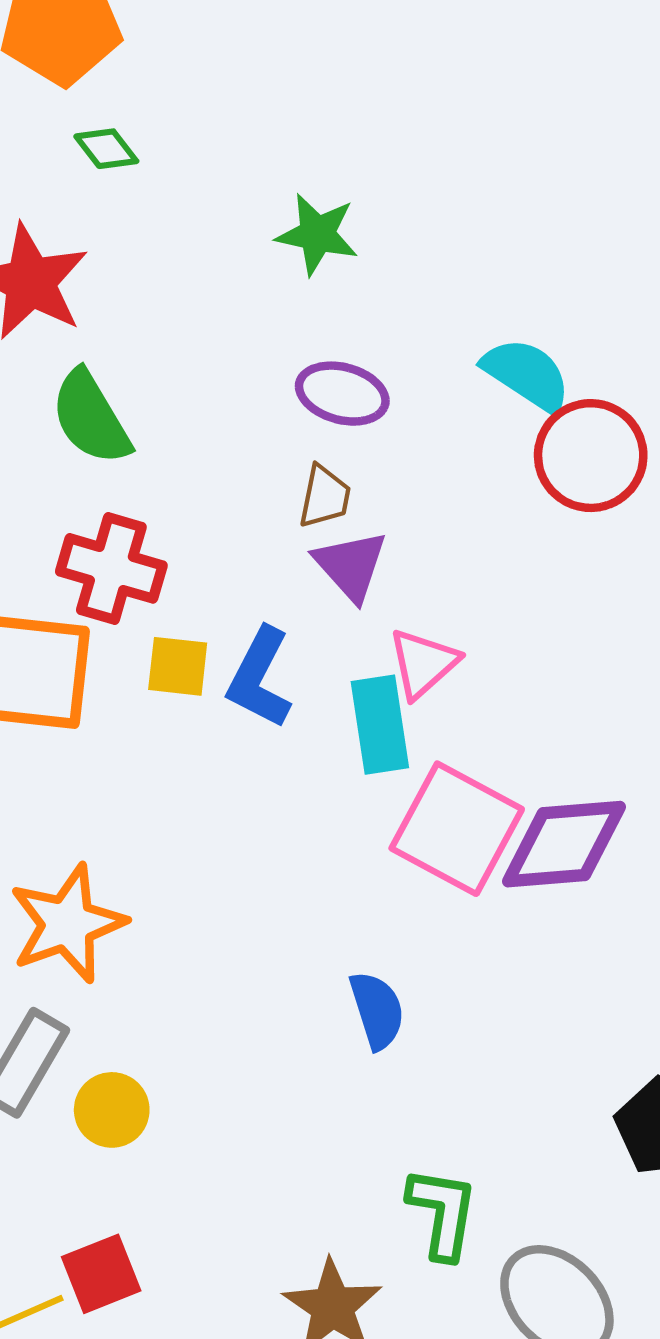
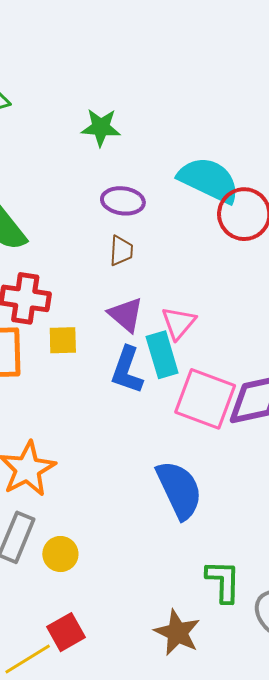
cyan semicircle: (527, 374) -> (209, 180), size x1.4
purple triangle: (351, 566) -> (126, 315), moved
blue L-shape: (260, 678) -> (127, 370), moved
blue semicircle: (377, 1010) -> (179, 490), size x1.6

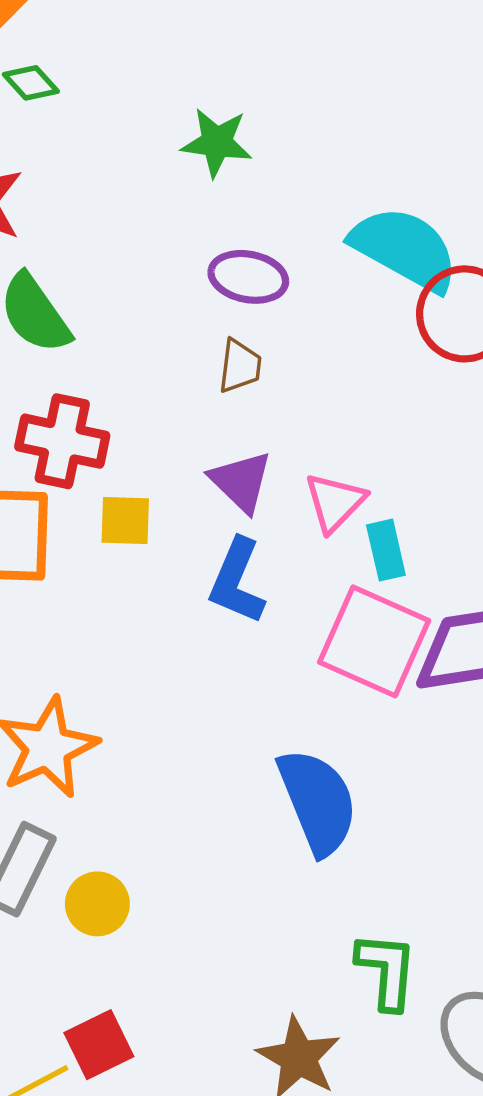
cyan rectangle: (162, 355) -> (386, 550), moved, size x0.7

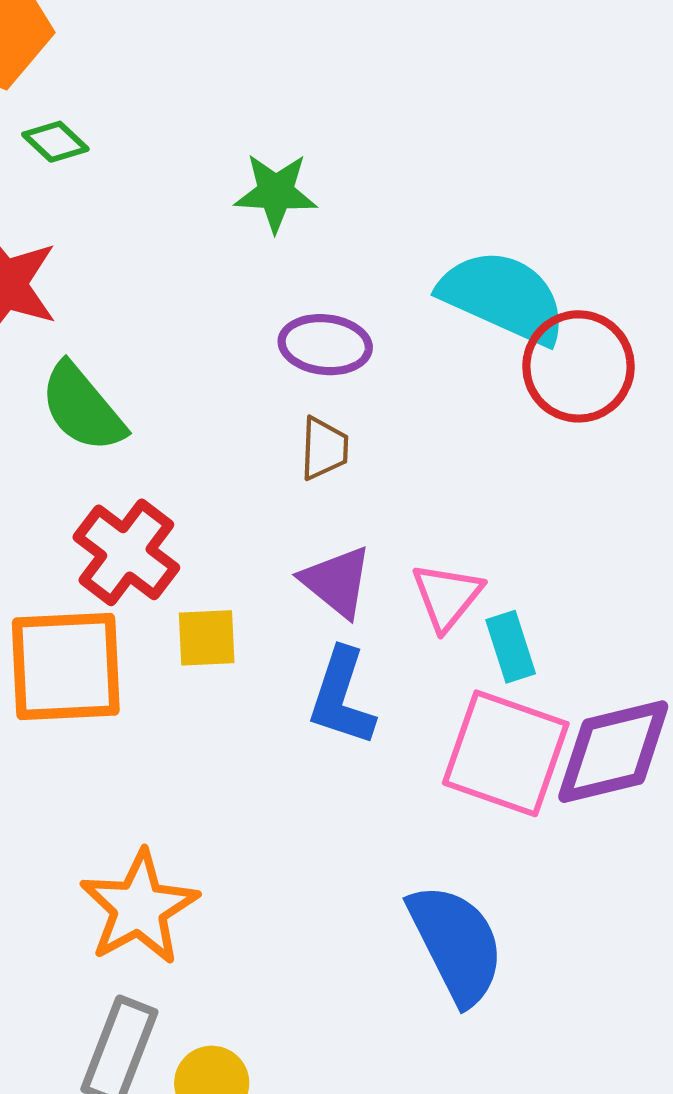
red cross: (62, 441) -> (126, 552), turned 30

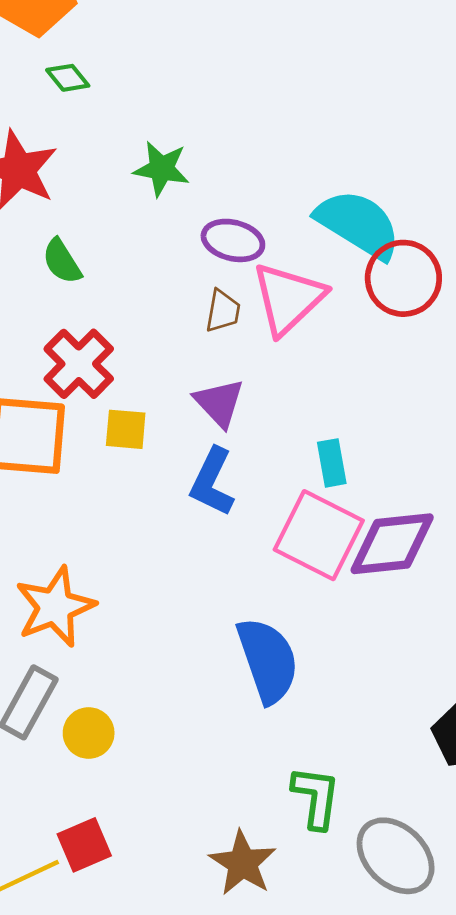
green star: (276, 192) -> (161, 169), moved
green semicircle: (82, 408) -> (62, 261), size x0.7
pink triangle: (447, 596) -> (288, 298), moved, size x1.5

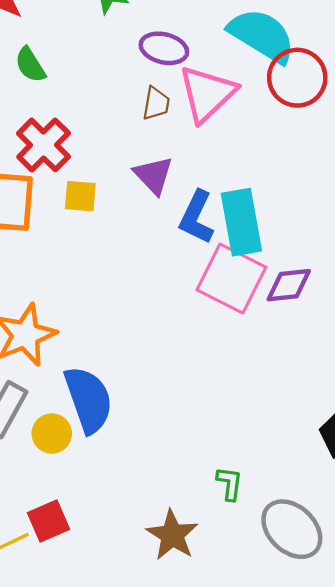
cyan rectangle: (332, 463) -> (241, 222), size x1.8
blue L-shape: (212, 482) -> (196, 217), moved
purple diamond: (392, 544) -> (289, 285), size x0.7
blue semicircle: (268, 660) -> (88, 400), moved
green L-shape: (316, 797) -> (230, 483), size x0.7

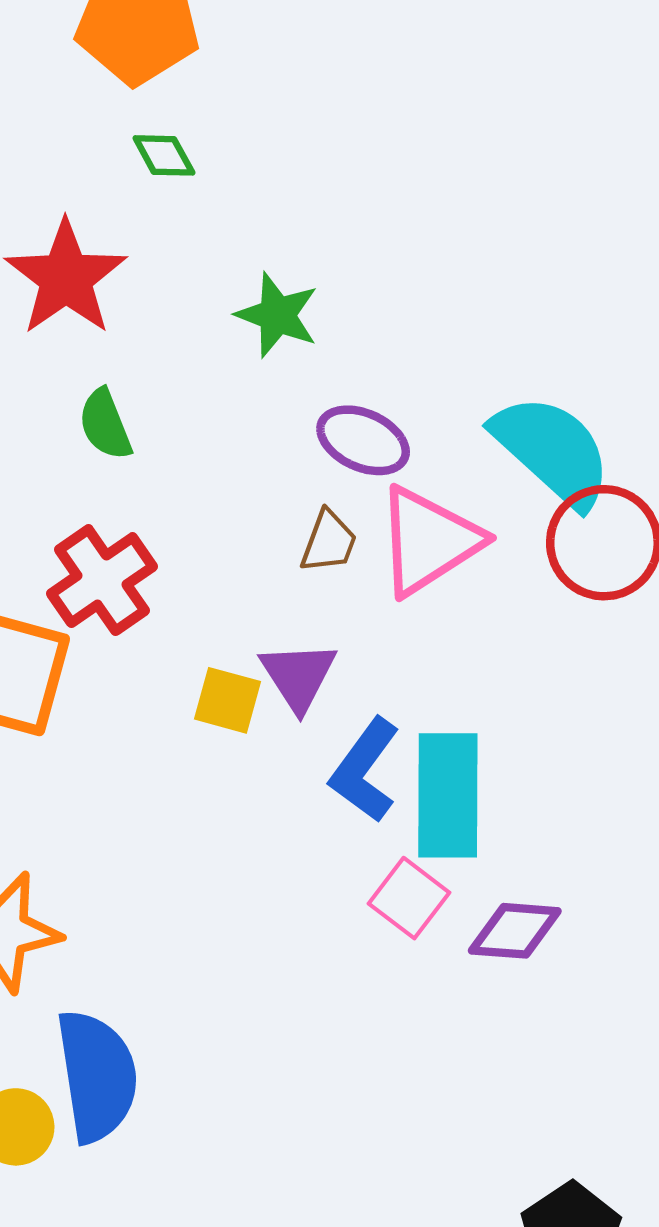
yellow square: (80, 196) -> (228, 700), moved
pink square: (231, 279) -> (409, 898), size x0.6

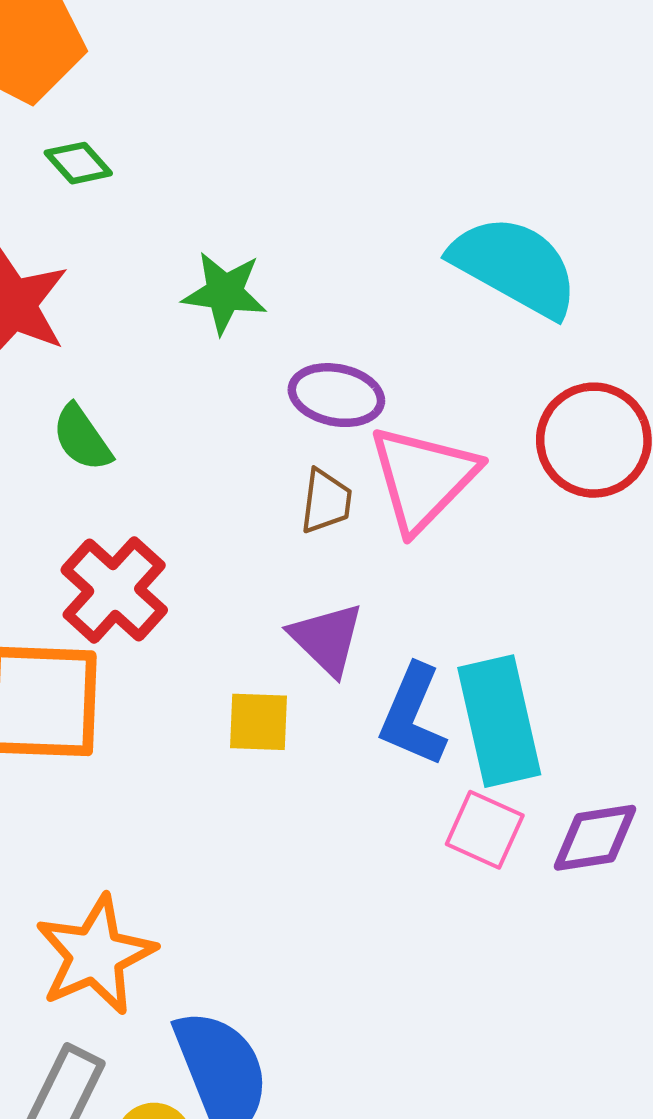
cyan semicircle: (552, 451) -> (515, 266), moved
yellow square: (228, 700) -> (259, 722), moved

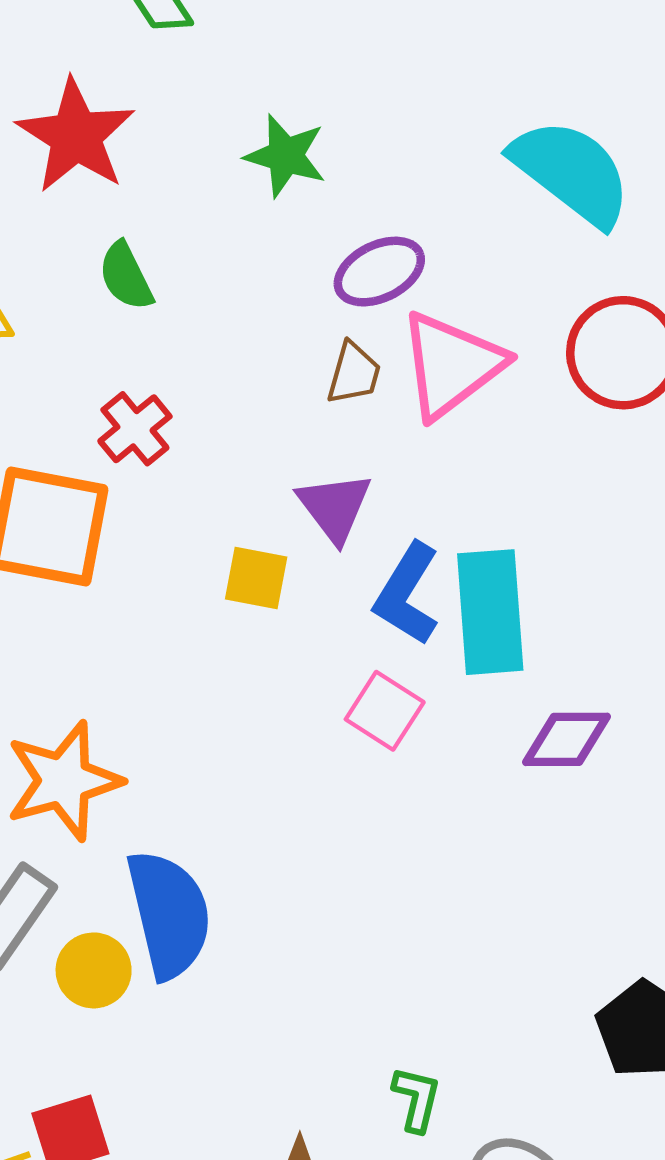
purple ellipse: (336, 395) -> (379, 272), turned -46
red cross: (114, 590) -> (135, 429), size x0.7
pink square: (485, 830) -> (385, 711), moved

